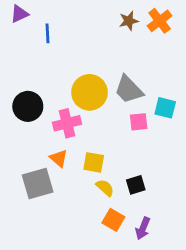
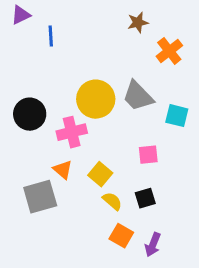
orange cross: (160, 21) -> (169, 51), moved
pink square: (139, 122) -> (148, 155), moved
yellow square: (94, 162) -> (100, 174), turned 30

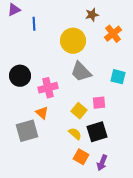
gray trapezoid: (138, 96) -> (81, 72), moved
yellow circle: (96, 99) -> (73, 41), moved
yellow square: (100, 174) -> (79, 111), moved
black square: (145, 198) -> (97, 132), size x1.5

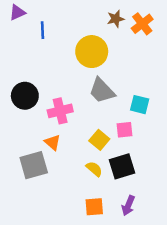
orange cross: (113, 34) -> (142, 24), moved
cyan square: (118, 77) -> (140, 105), moved
orange square: (81, 157) -> (94, 207), moved, turned -35

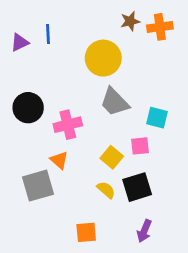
purple triangle: (17, 12) -> (20, 42), moved
orange cross: (142, 24) -> (160, 27), turned 30
orange square: (94, 207) -> (86, 232), moved

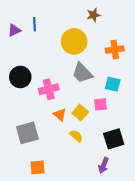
orange cross: (160, 27) -> (115, 50), moved
orange triangle: (59, 160) -> (60, 115), moved
black square: (137, 187) -> (114, 139), moved
orange square: (86, 232) -> (38, 167), moved

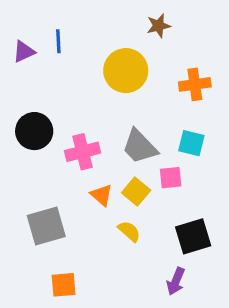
gray trapezoid: (82, 73) -> (140, 147), moved

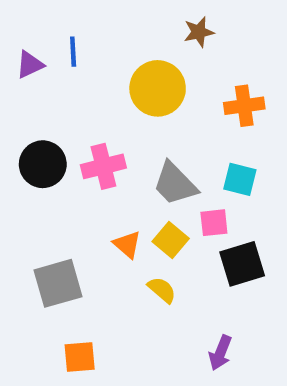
pink cross: (83, 152) -> (103, 166), moved
black square: (193, 236) -> (242, 264), moved

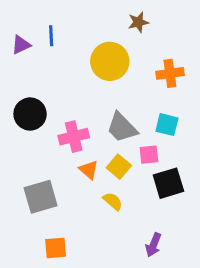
pink cross: (103, 166) -> (74, 137), moved

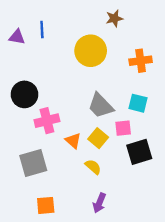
purple triangle: (21, 45) -> (17, 37), turned 35
pink cross: (74, 137) -> (47, 121), moved
purple arrow: (153, 245) -> (99, 203), moved

